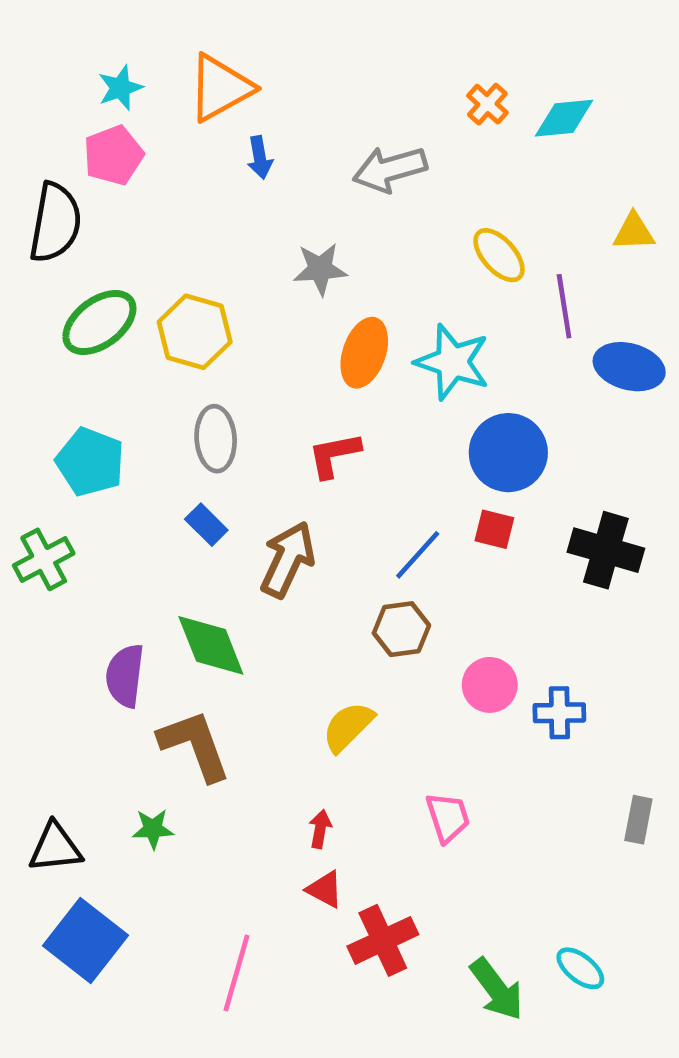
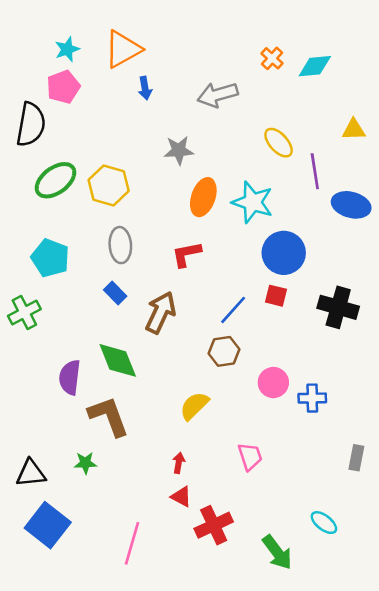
cyan ellipse: (580, 968) -> (324, 523), moved

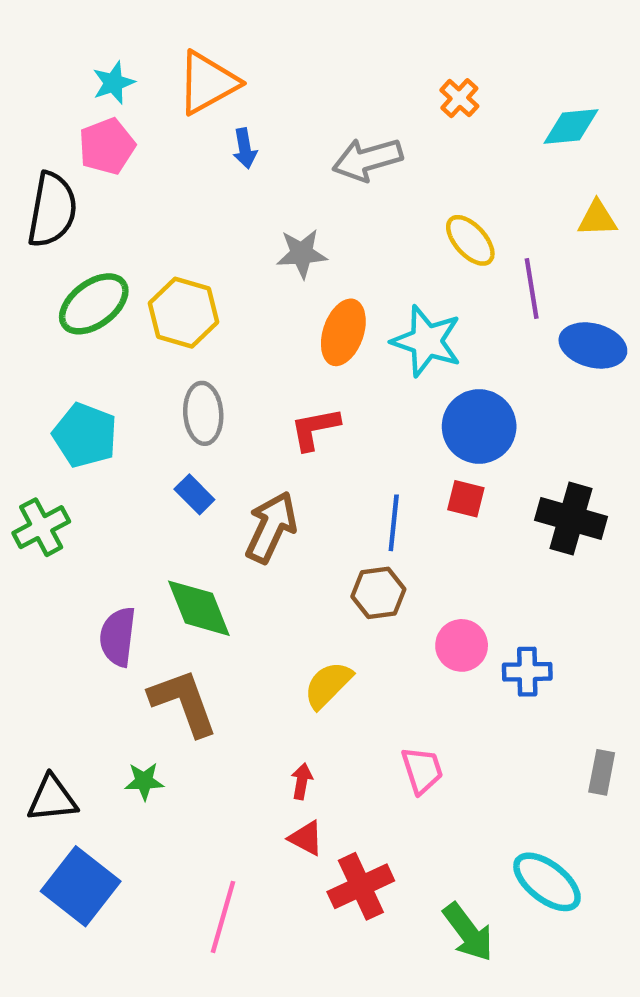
cyan diamond: (315, 66) -> (571, 127), moved
blue line: (233, 310) -> (394, 523), turned -36
cyan ellipse: (324, 523) -> (547, 882), size x1.5

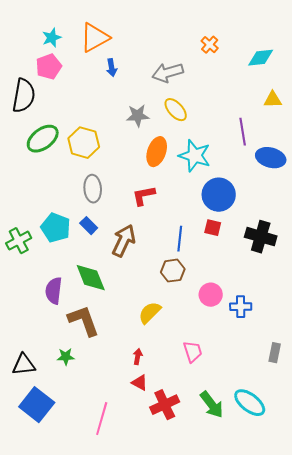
yellow ellipse: (470, 240) -> (176, 110), moved
cyan pentagon: (85, 435) -> (56, 228), moved
green arrow: (468, 932) -> (212, 405), moved

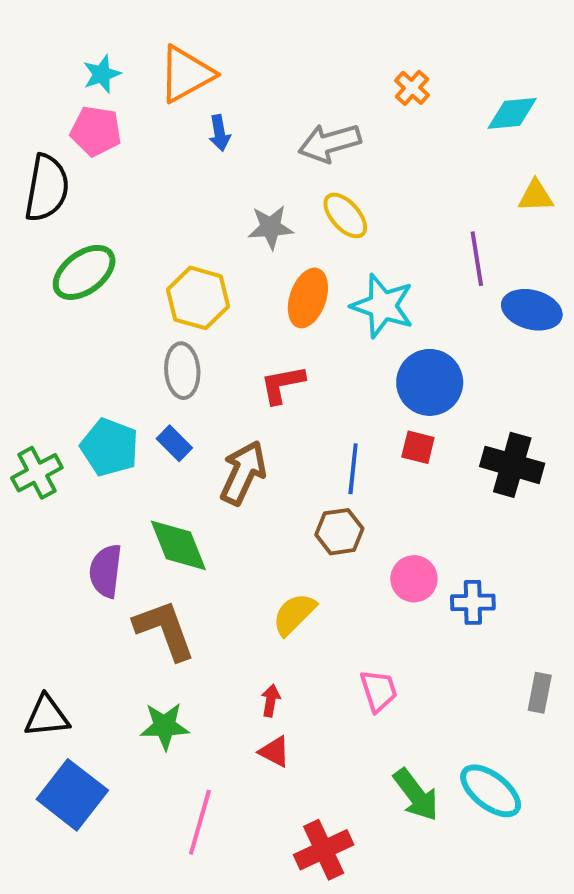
pink pentagon: (49, 67) -> (96, 131), turned 30
yellow hexagon: (84, 143) -> (198, 298), moved
green star: (66, 357) -> (165, 726), moved, size x1.4
red cross: (165, 405) -> (324, 850), moved

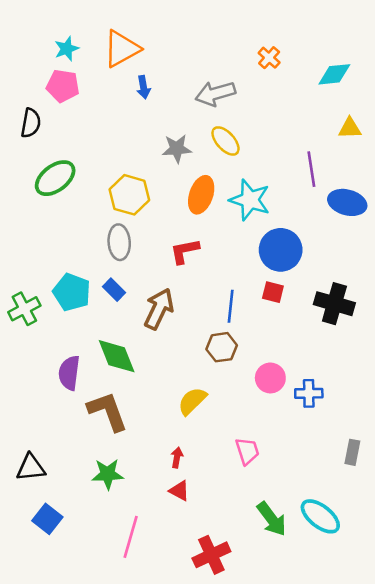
black semicircle: (47, 188) -> (31, 123), size x0.7
blue square: (72, 795) -> (47, 519), size x0.7

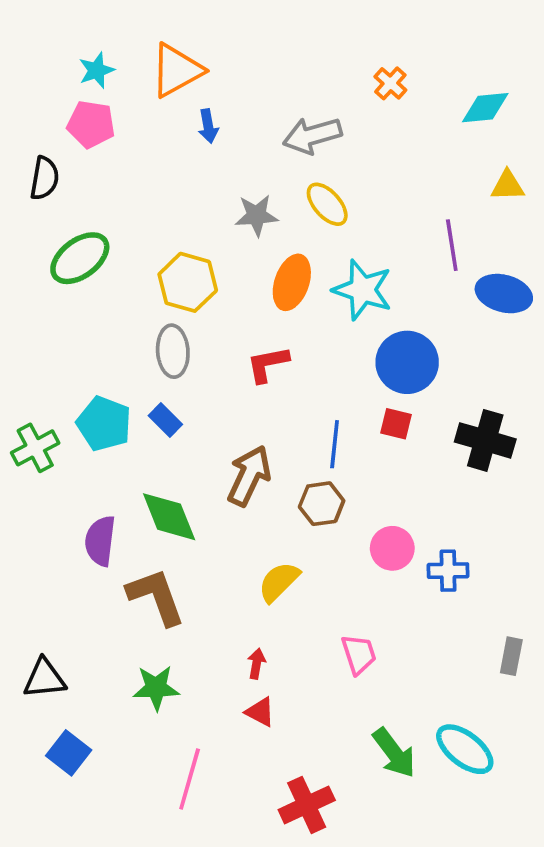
brown arrow: (159, 309) -> (249, 476), moved

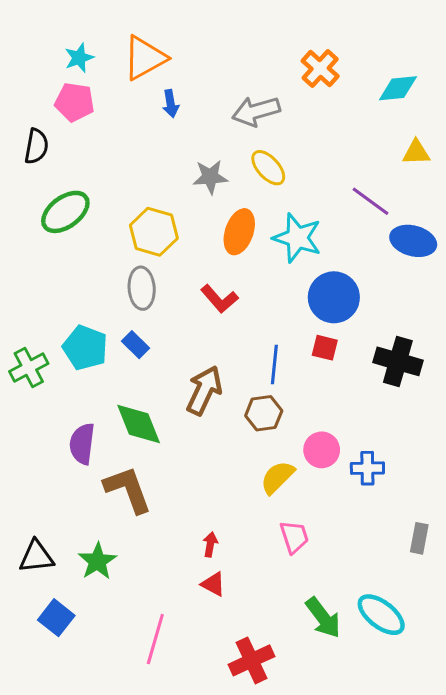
orange cross: (390, 83) -> (320, 69), size x1.4
purple line: (452, 245) -> (370, 201), turned -45
red L-shape: (268, 364) -> (219, 299), turned -120
yellow semicircle: (279, 582) -> (277, 477), moved
green star: (156, 688) -> (97, 561), moved, turned -30

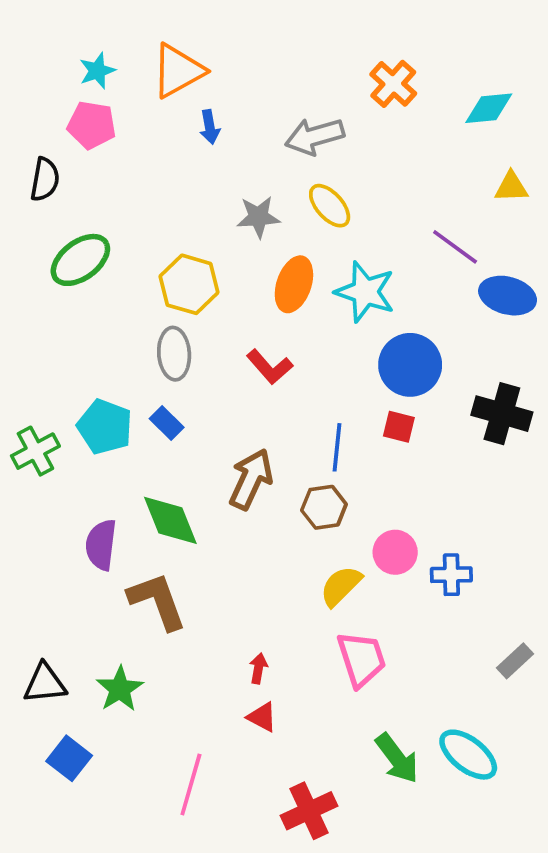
black cross: (398, 361) -> (502, 414), moved
pink trapezoid: (294, 537) -> (361, 659), size x1.4
gray rectangle: (419, 538) -> (515, 661), turned 36

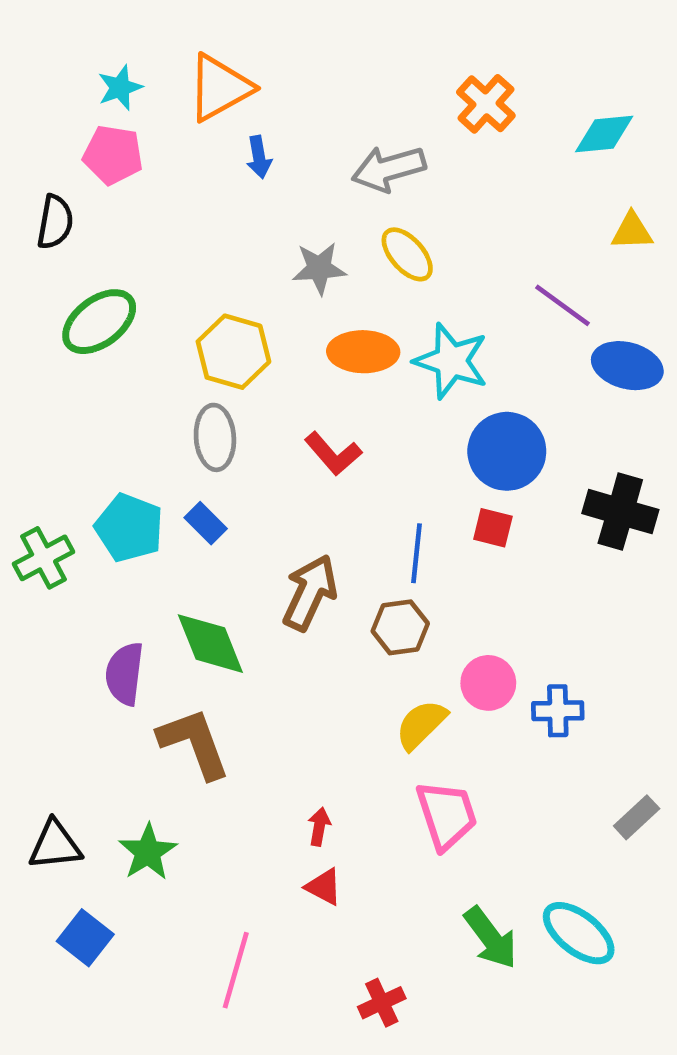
orange ellipse: (294, 284) -> (363, 352), turned 72
red cross: (309, 811) -> (382, 1003), size x0.7

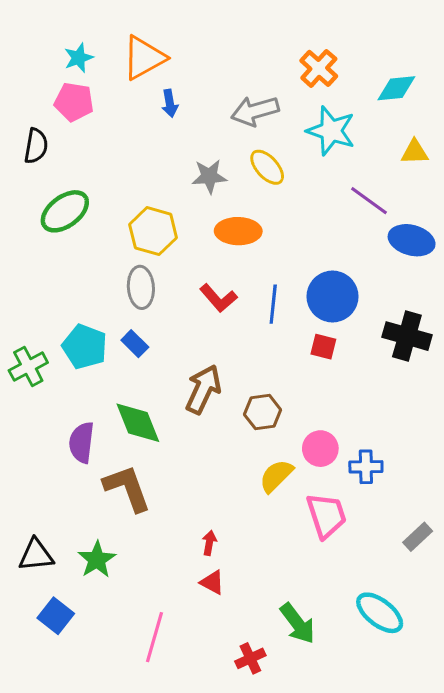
cyan star: (451, 361) -> (331, 131), moved
blue line: (416, 553) -> (273, 304), moved
pink trapezoid: (447, 815) -> (326, 515), moved
green arrow: (491, 938) -> (298, 623), moved

